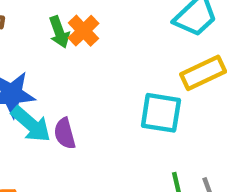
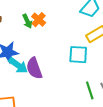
purple semicircle: (65, 134) -> (34, 68), size x1.5

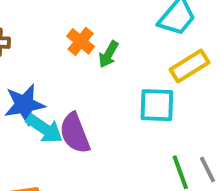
green arrow: (27, 21) -> (109, 54), moved, turned 56

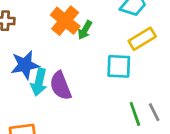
orange cross: (81, 41) -> (65, 21), size x1.5
cyan arrow: (44, 129) -> (39, 82), turned 68

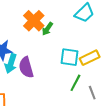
yellow rectangle: (142, 39) -> (90, 58), moved
green line: (135, 114) -> (75, 83), moved, turned 42

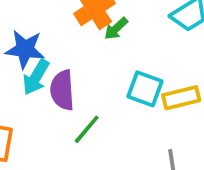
green line: (75, 83) -> (87, 129), moved

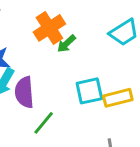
cyan square: (145, 89) -> (89, 91), turned -32

